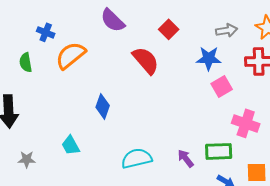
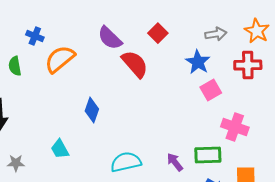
purple semicircle: (113, 20) -> (110, 38), moved
blue star: (209, 58) -> (198, 62), turned 30

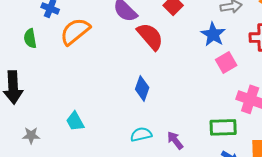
blue diamond: (92, 110) -> (142, 88), moved
cyan semicircle: (126, 162) -> (141, 134), size x0.7
purple arrow: (175, 162) -> (175, 140), moved

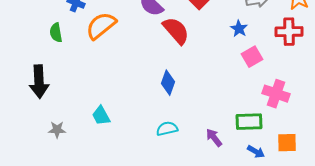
blue star: (213, 34) -> (239, 29), size x0.7
purple arrow: (175, 140) -> (214, 138), moved

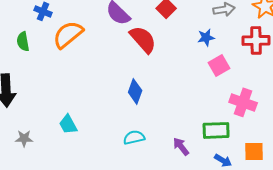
blue star: (239, 29) -> (206, 37), turned 30

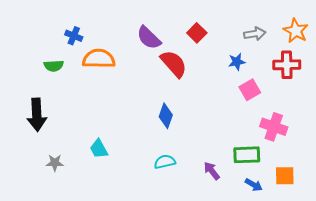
orange semicircle: (68, 34) -> (99, 59), turned 40
green semicircle: (23, 41) -> (54, 66), turned -84

